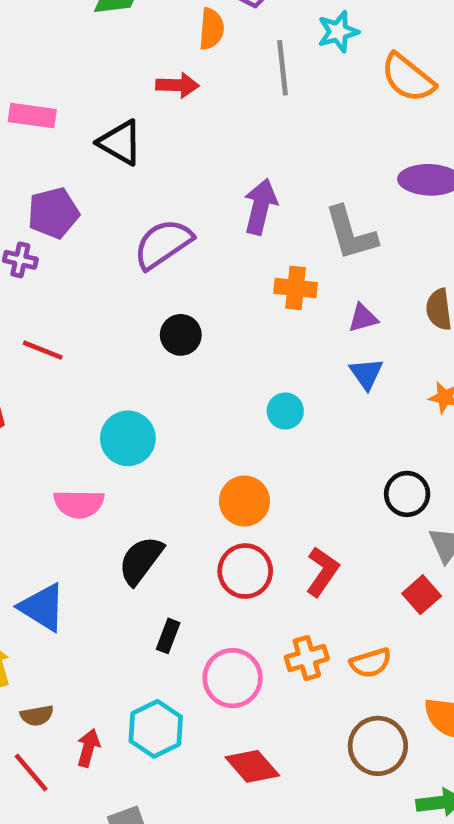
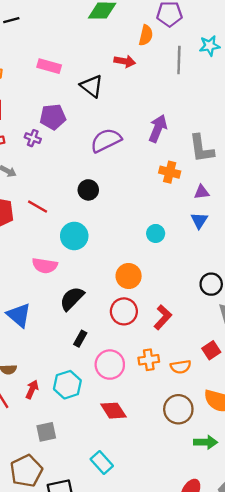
black circle: (181, 335) -> (88, 190), moved
red line: (43, 350) -> (38, 207), moved
red square: (422, 595) -> (211, 350), moved

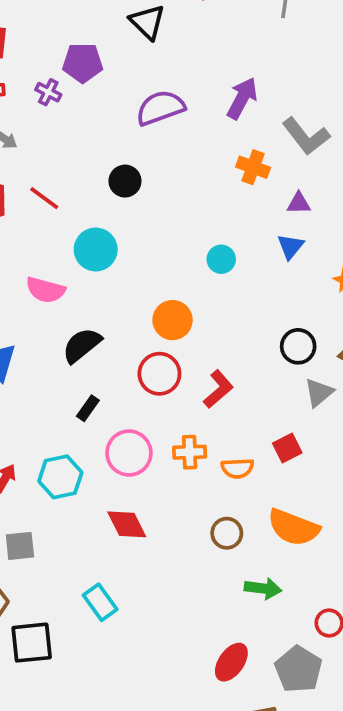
gray L-shape: (201, 148) -> (306, 136), turned -36
brown circle: (178, 409) -> (227, 533), size x0.7

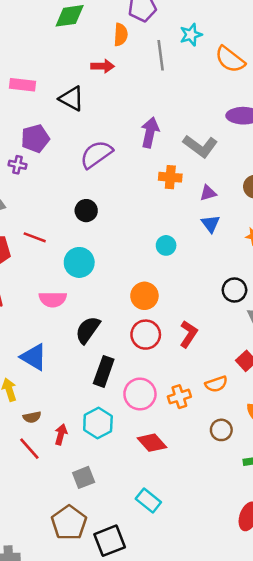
black rectangle: (88, 408) -> (104, 371), size x1.6
orange cross: (190, 452) -> (179, 397), moved

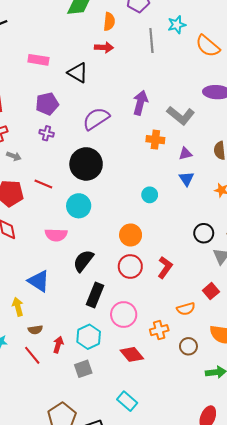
orange semicircle: (121, 35) -> (109, 22), moved
purple cross: (18, 165) -> (47, 133), moved
black circle: (86, 211) -> (86, 164), size x1.8
orange cross: (179, 397) -> (159, 330), moved
gray square: (84, 477) -> (83, 369), moved

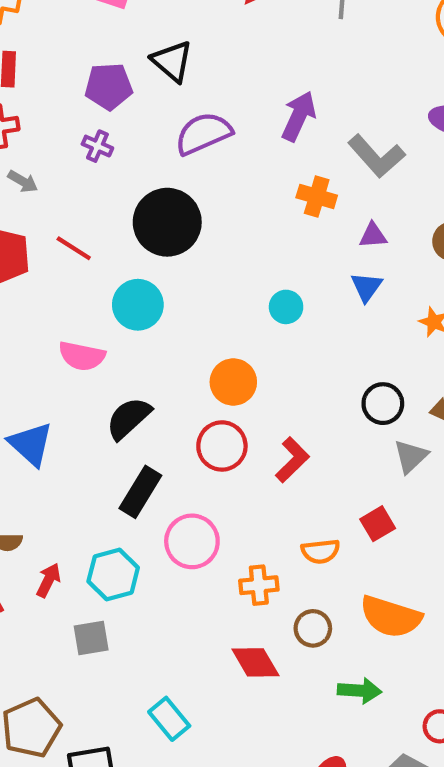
black triangle: (78, 73) -> (172, 61), moved
red diamond: (132, 354) -> (255, 662), moved

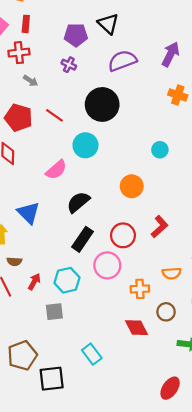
pink semicircle: (82, 356) -> (56, 170), turned -55
red circle: (222, 446) -> (123, 235), moved

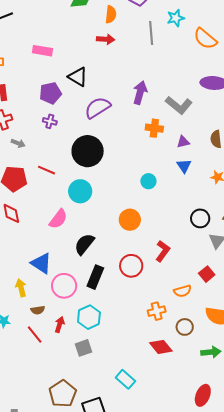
pink circle: (107, 265) -> (64, 286), moved

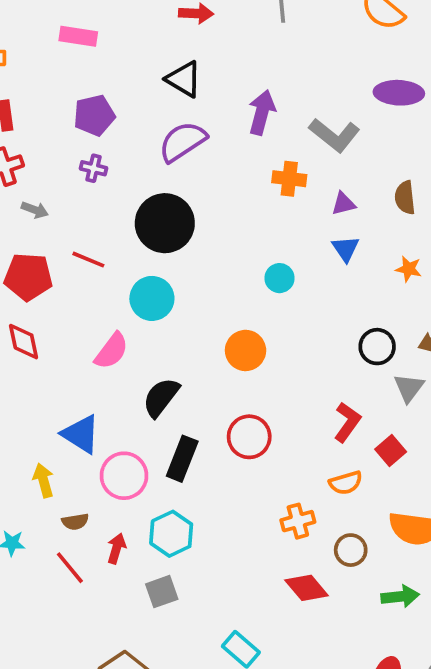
black triangle: (78, 77) -> (184, 79), moved
red L-shape: (163, 251) -> (347, 422), moved

